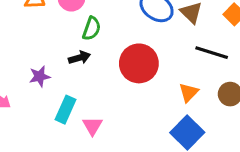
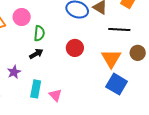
red circle: (139, 63) -> (75, 48), size x0.7
orange triangle: (189, 92) -> (111, 58), size x1.5

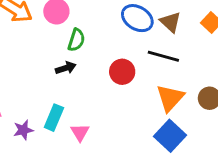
black line: (119, 30) -> (163, 56), moved
purple star: (14, 72) -> (23, 130), moved

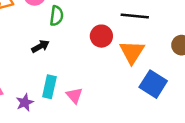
black arrow: (66, 68) -> (40, 46), moved
orange triangle: (170, 98) -> (132, 52), moved

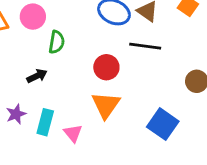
orange triangle: (132, 52) -> (106, 105), moved
purple star: (25, 102) -> (16, 114), moved

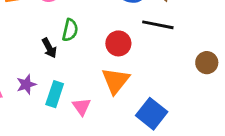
green semicircle: (57, 42) -> (70, 30), moved
black arrow: (37, 76) -> (49, 48), turned 84
blue square: (163, 124) -> (152, 114), moved

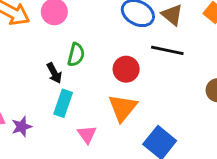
purple star: (26, 84) -> (22, 127), moved
cyan rectangle: (55, 94) -> (63, 103), moved

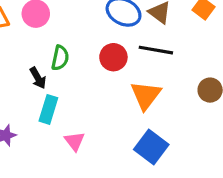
red circle: (126, 69) -> (113, 57), moved
orange triangle: (123, 108) -> (146, 95), moved

